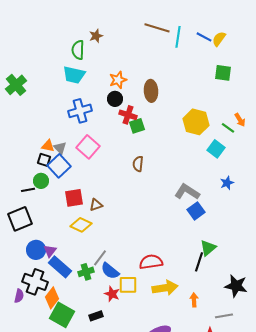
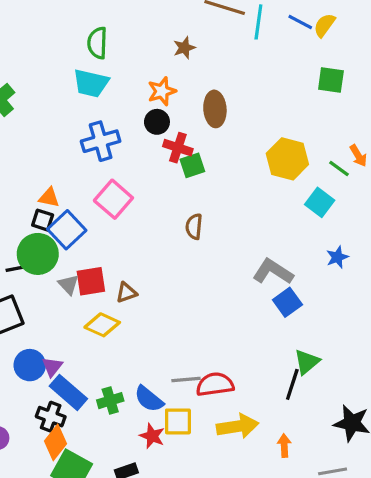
brown star: (96, 36) -> (184, 48), moved
gray triangle: (60, 148) -> (68, 285), moved
green circle: (41, 181) -> (38, 254), size x1.6
gray line: (100, 258) -> (186, 380), moved, turned 48
black cross: (35, 282) -> (51, 417), moved, size x0.7

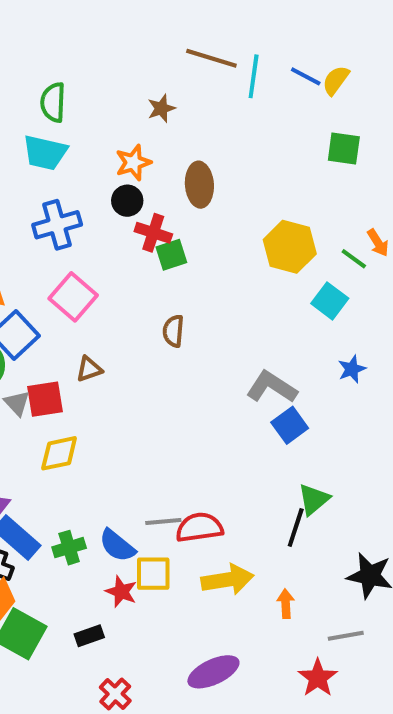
brown triangle: (126, 293) -> (89, 369), moved
yellow diamond: (102, 325) -> (59, 453), turned -36

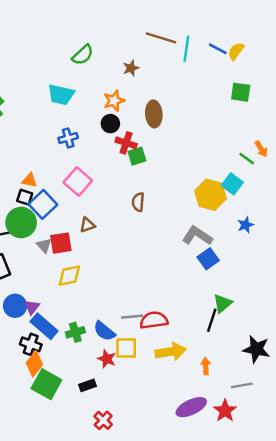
green semicircle: (53, 102) -> (83, 55), moved, turned -135
blue cross: (57, 225) -> (68, 138), size x0.7
yellow hexagon: (290, 247) -> (211, 195), moved
purple ellipse: (213, 672) -> (191, 407), moved

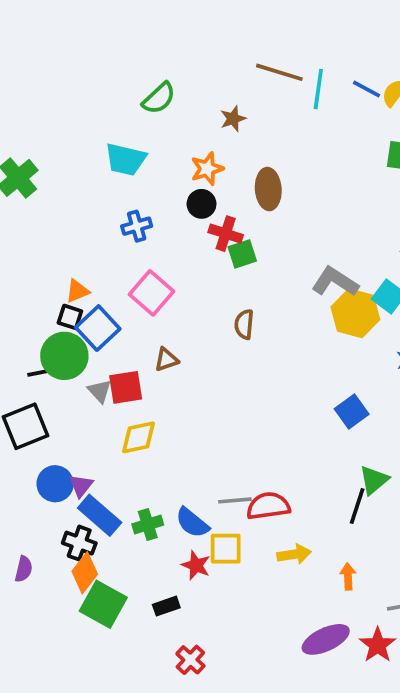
orange triangle: (30, 180) -> (77, 291), turned -35
gray L-shape: (197, 236) -> (335, 282), moved
yellow arrow: (171, 352) -> (294, 554), size x0.7

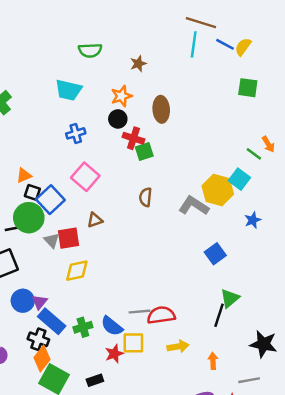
brown line: (279, 72) -> (201, 23), moved
green semicircle: (159, 98) -> (90, 50), turned 40
gray L-shape: (335, 282) -> (194, 206), moved
orange triangle: (77, 291) -> (24, 176), moved
red star: (196, 565) -> (114, 354), turned 30

